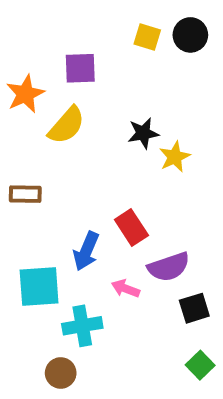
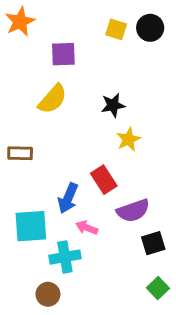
orange star: (25, 94) -> (20, 22), moved
yellow star: (175, 157) -> (128, 139), moved
pink arrow: (126, 288) -> (87, 228), moved

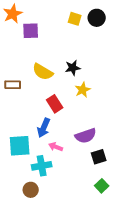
purple square: (63, 54) -> (31, 31), moved
yellow semicircle: (53, 99) -> (43, 72), moved, turned 80
brown rectangle: (20, 153) -> (13, 85), moved
red rectangle: (104, 180) -> (55, 104), moved

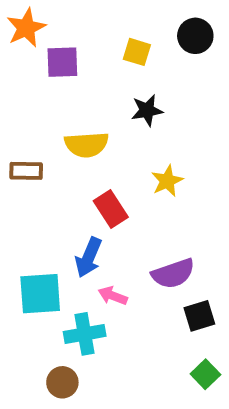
yellow square: (75, 19) -> (137, 52), moved
black star: (73, 68) -> (147, 110), moved
yellow semicircle: (43, 72) -> (87, 145), turned -35

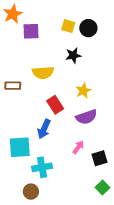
black circle: (195, 36) -> (88, 28), moved
purple semicircle: (173, 274) -> (86, 117), moved
pink arrow: (113, 296) -> (78, 147), moved, turned 104

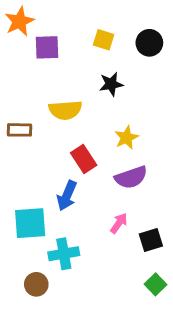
black circle: (88, 28) -> (149, 43), moved
brown circle: (31, 192) -> (36, 284), moved

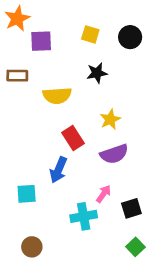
brown rectangle: (19, 130) -> (17, 76), moved
cyan square: (30, 223) -> (27, 194), size x0.7
cyan cross: (64, 254) -> (84, 216), moved

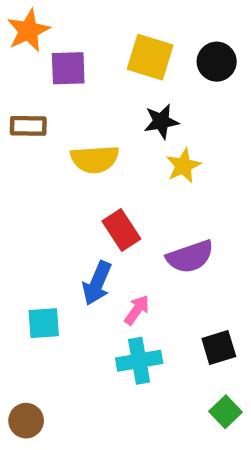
yellow square: (90, 34) -> (150, 57), size x1.5
yellow star: (110, 119) -> (183, 166), moved
pink arrow: (104, 194) -> (137, 310), moved
brown circle: (32, 247) -> (26, 421), moved

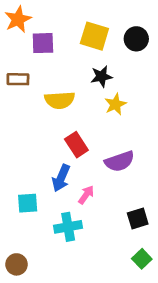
cyan cross: (139, 361) -> (68, 227), moved

